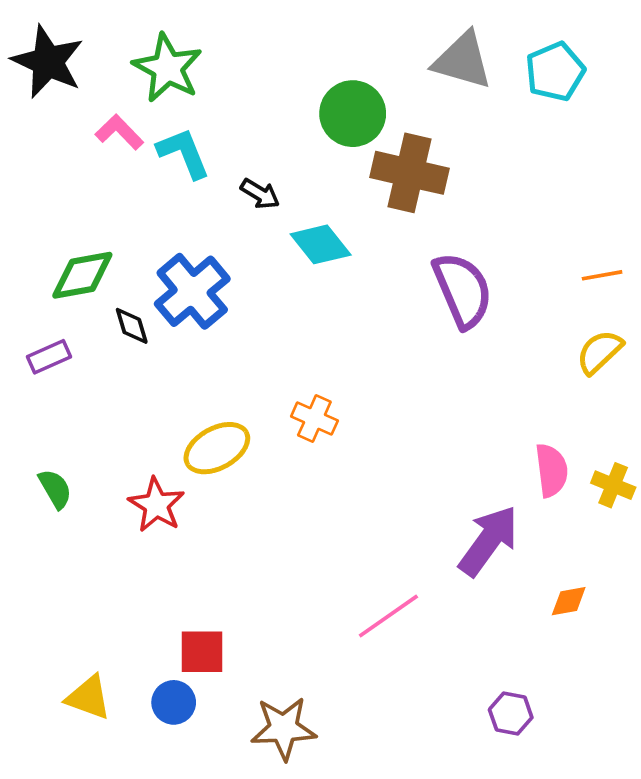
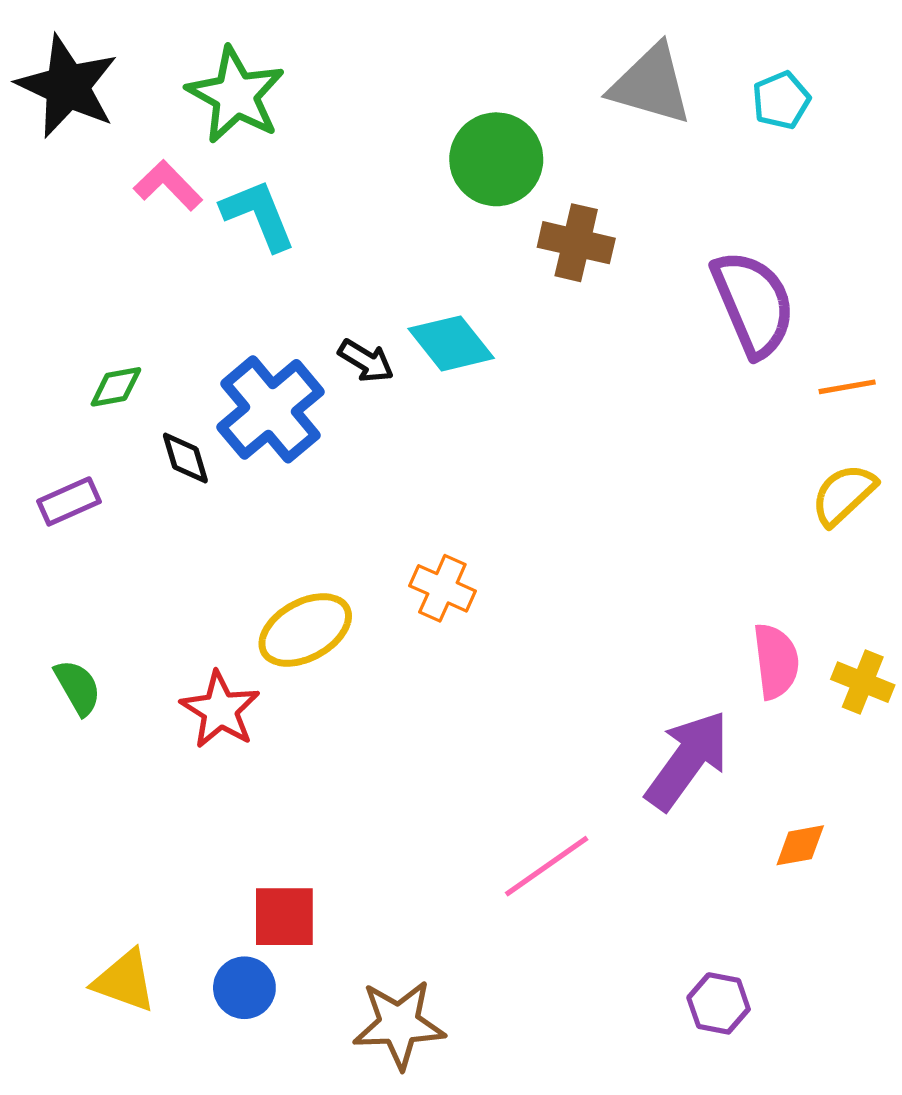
cyan pentagon: (555, 72) -> (781, 100), size x0.7
brown cross: (409, 173) -> (576, 243), size x0.7
black arrow: (260, 194) -> (366, 361), moved
green diamond: (82, 275) -> (116, 387), size x0.6
purple semicircle: (463, 290) -> (753, 303), moved

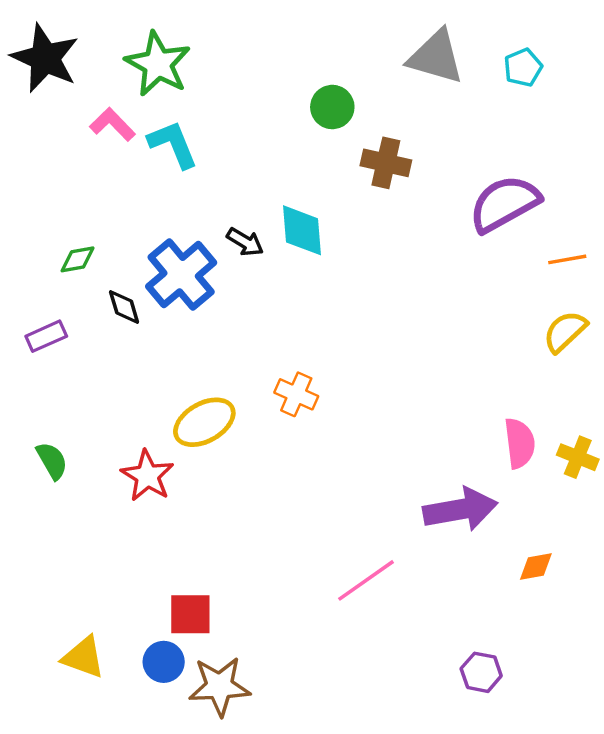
green circle: (496, 159) -> (332, 107), size x0.7
purple semicircle: (753, 303) -> (504, 204), turned -96
cyan diamond: (451, 343) -> (302, 230), turned 34
purple arrow: (687, 760) -> (460, 509), turned 44
brown star: (399, 1024) -> (219, 686), moved

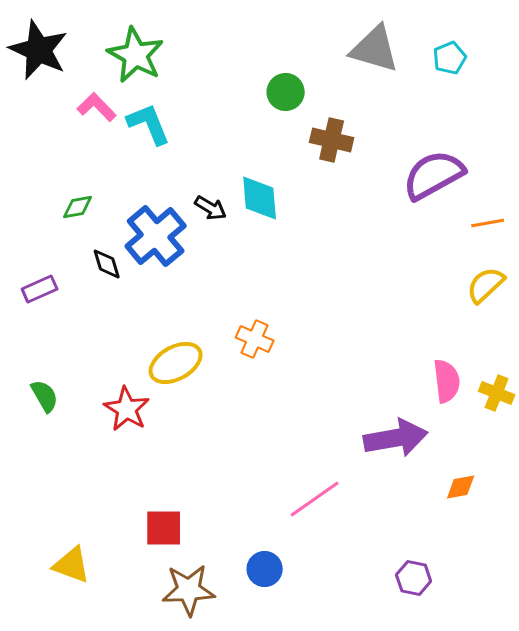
green diamond: (78, 259) -> (78, 207), moved
blue circle: (164, 662) -> (265, 569), moved

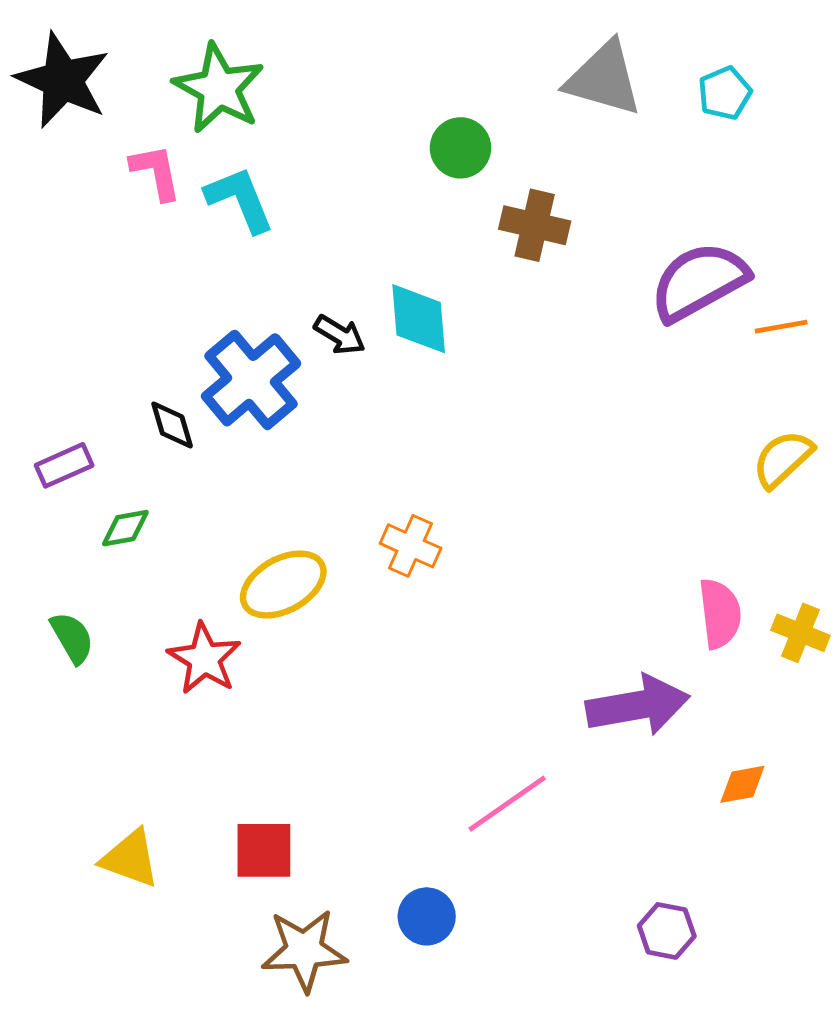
pink L-shape: (97, 107) -> (156, 172), turned 33
green diamond: (78, 207) -> (125, 528), moved
orange line: (488, 223) -> (781, 327), moved
yellow triangle: (72, 565) -> (130, 858), moved

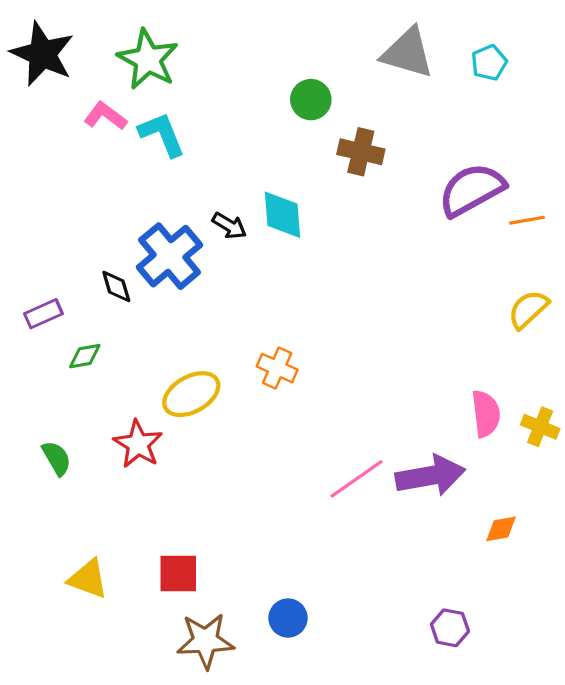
pink L-shape: (156, 172) -> (105, 116), turned -42
green semicircle: (72, 638) -> (57, 458), moved
pink line: (507, 804) -> (356, 479), moved

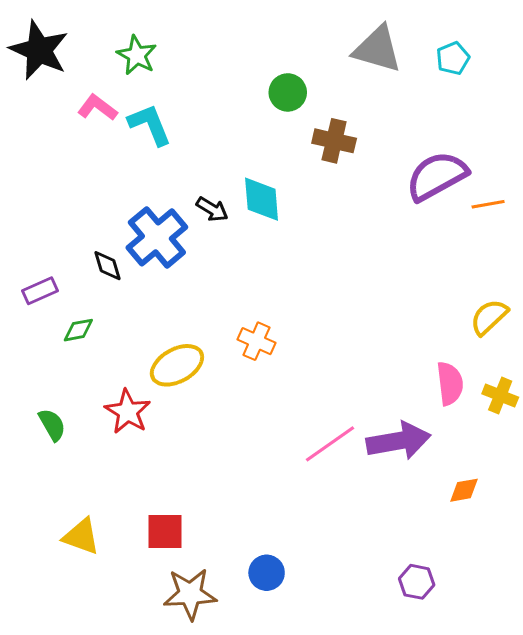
green star: (148, 59) -> (137, 55), size x0.7
yellow semicircle: (528, 309) -> (489, 317), moved

